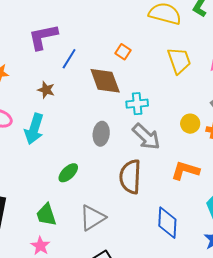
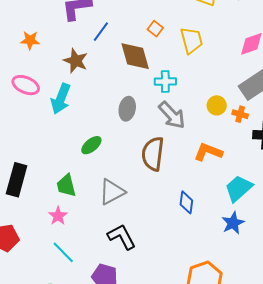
yellow trapezoid: (179, 61) -> (192, 40), moved
brown star: (46, 90) -> (76, 61), size x1.4
blue diamond: (167, 223) -> (186, 202), size x0.7

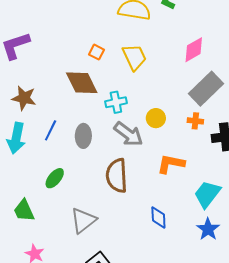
blue line: (101, 32) -> (51, 130), moved
yellow circle: (217, 105) -> (156, 118), moved
green trapezoid: (66, 185) -> (24, 211), moved

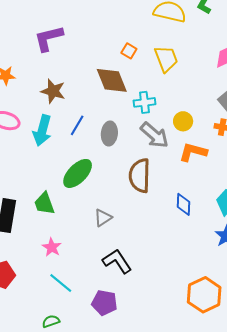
orange L-shape: (171, 164) -> (193, 152), moved
green ellipse: (55, 178) -> (78, 173), size x1.5
blue diamond: (158, 217) -> (183, 204), moved
gray triangle: (83, 220) -> (103, 218), size x0.7

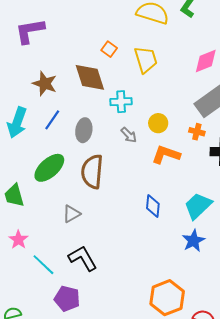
brown star: (53, 91) -> (45, 84), moved
gray arrow: (154, 135) -> (129, 135), size x0.6
brown semicircle: (140, 176) -> (92, 172), moved
cyan line: (61, 283) -> (43, 265), moved

